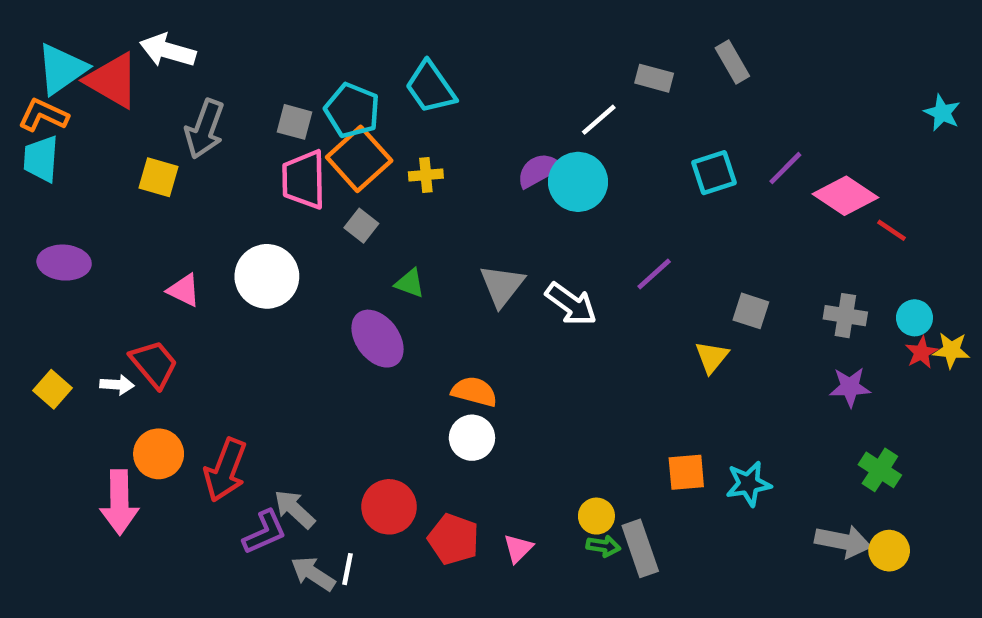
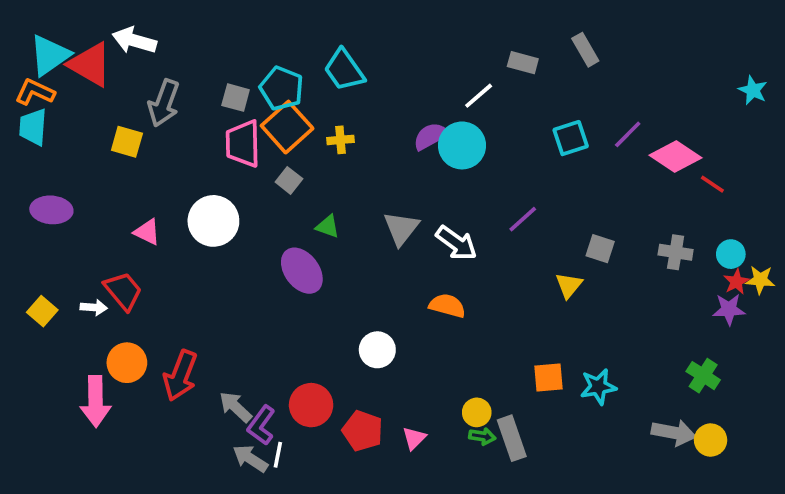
purple star: (850, 387) -> (729, 309), moved
orange semicircle: (474, 392) -> (447, 306), moved
purple L-shape: (265, 532) -> (261, 425), moved, turned 150

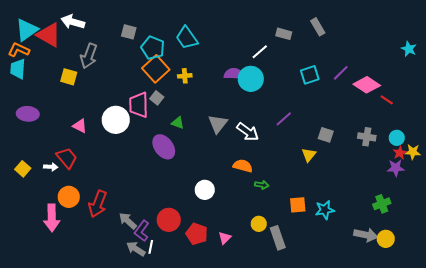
gray square: (236, 98) -> (129, 32), moved
purple semicircle: (431, 136) -> (234, 74), turned 30
pink trapezoid: (243, 144) -> (139, 105), moved
green cross: (703, 376) -> (382, 204), turned 36
green arrow: (482, 436) -> (262, 185), moved

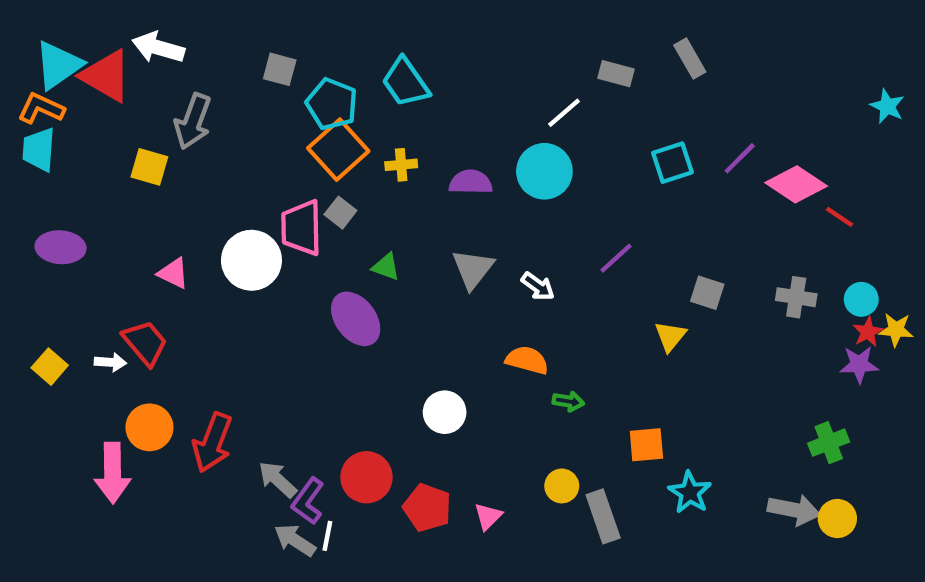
purple semicircle: (234, 74) -> (471, 182), moved
white arrow: (248, 132) -> (538, 286), size x0.7
cyan star: (325, 210) -> (690, 492), moved, turned -30

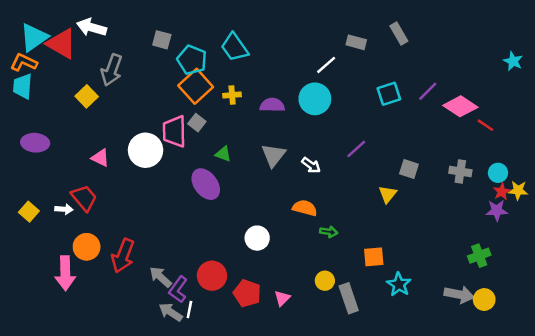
yellow square: (149, 167) -> (87, 96), turned 30

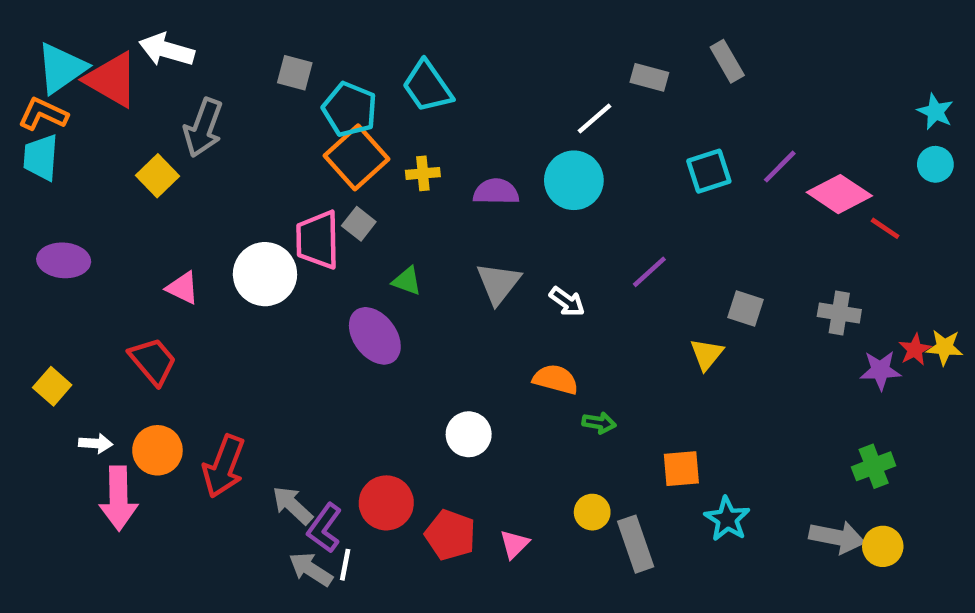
cyan circle: (498, 173) -> (935, 164), moved
white arrow: (64, 209) -> (96, 443), moved
purple star: (497, 210) -> (880, 370), moved

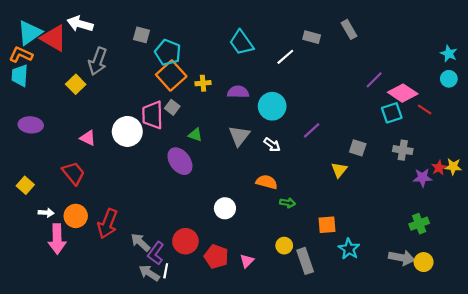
cyan trapezoid: (427, 86) -> (241, 43), moved
cyan square: (709, 171) -> (392, 113), moved
cyan circle: (574, 180) -> (272, 106), moved

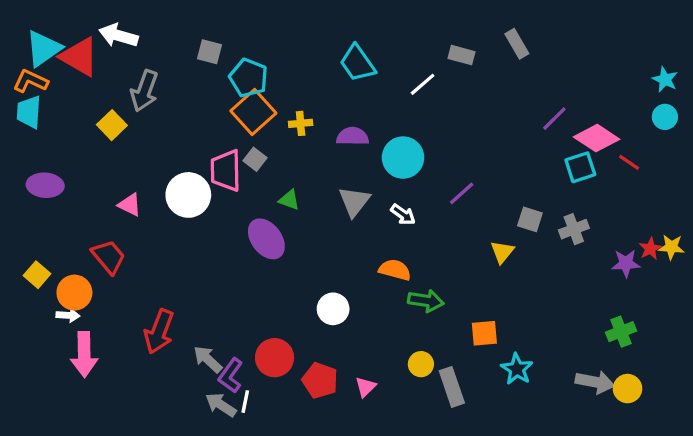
gray cross: (403, 150) -> (574, 229), moved, turned -30
green arrow: (287, 203) -> (426, 301), size x1.5
orange circle: (76, 216) -> (74, 293), moved

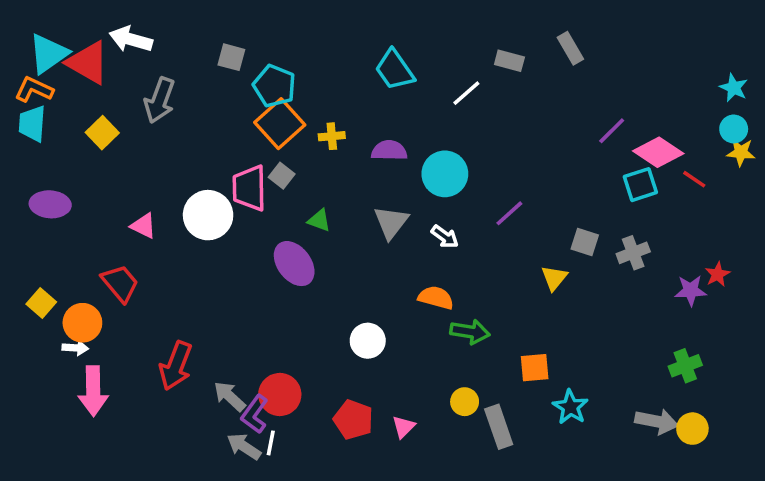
yellow square: (112, 125) -> (102, 133), moved
yellow star: (671, 247) -> (741, 152), moved
red circle: (275, 358) -> (280, 394), moved

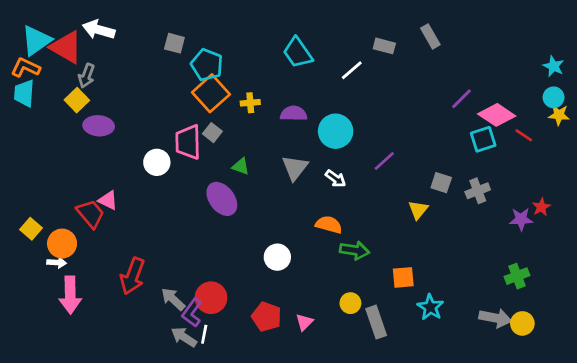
gray arrow: (160, 100) -> (86, 76), moved, size x0.7
purple ellipse: (50, 204) -> (99, 126), moved
white circle: (208, 215) -> (157, 162), size x0.7
pink triangle: (143, 226) -> (108, 200), moved

